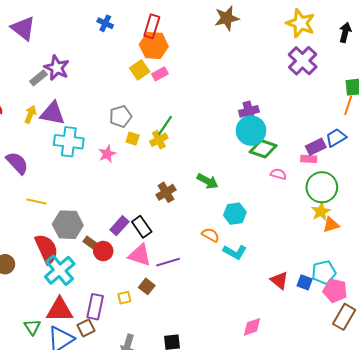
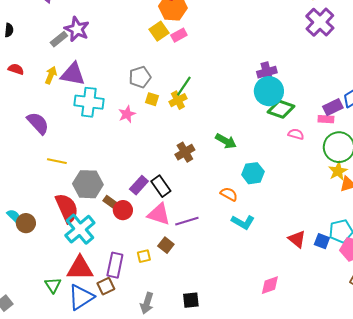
cyan L-shape: (235, 252) -> (243, 222), moved

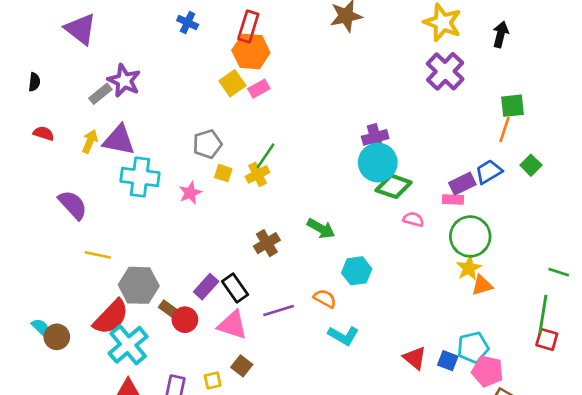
red semicircle: (67, 208) -> (111, 317), turned 68
purple line: (187, 221) -> (279, 310), moved

